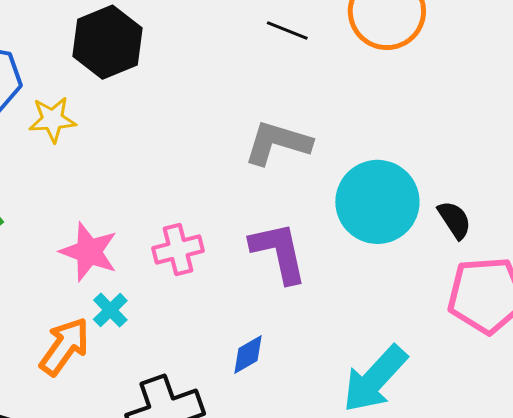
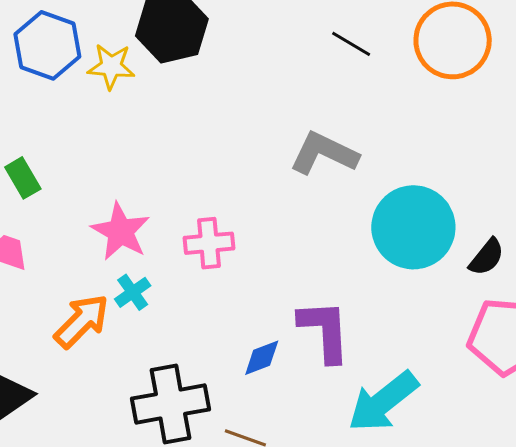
yellow star: (52, 120) -> (111, 66), moved
black semicircle: (454, 220) -> (487, 257), turned 63
purple L-shape: (279, 252) -> (325, 331), moved

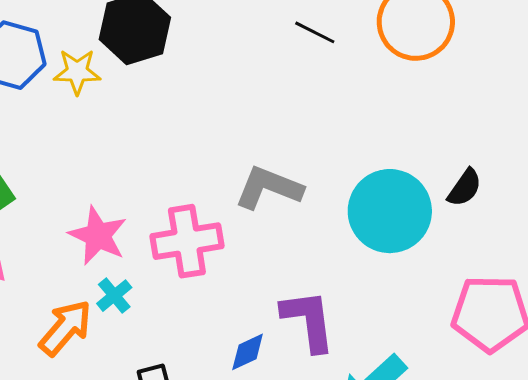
gray L-shape: (324, 153) -> (269, 188), moved
pink cross: (209, 243) -> (187, 241), size x1.4
black semicircle: (487, 257) -> (465, 188), moved

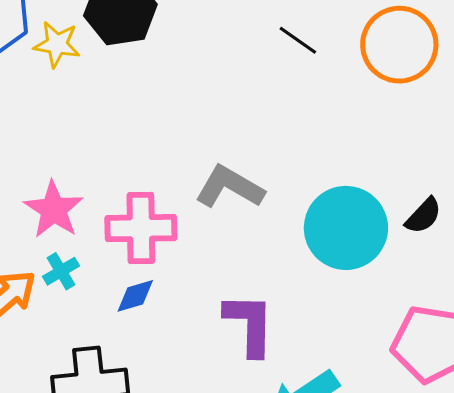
blue diamond: (248, 352) -> (135, 296), moved

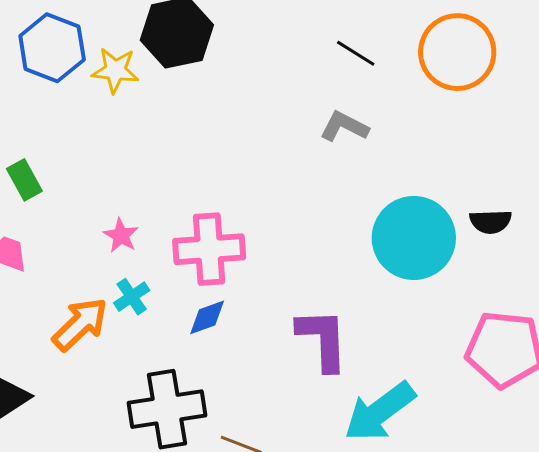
gray L-shape: (230, 187) -> (344, 127), moved, size x0.7
pink star: (54, 210) -> (121, 235), size x0.6
black semicircle: (423, 216) -> (491, 222), turned 48

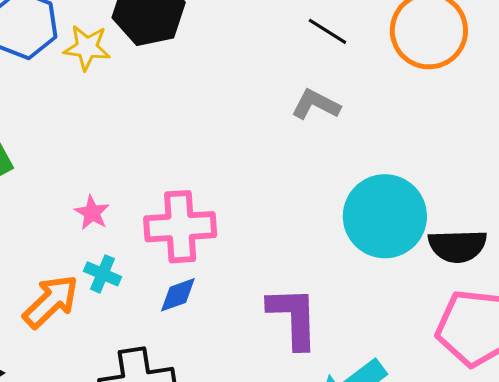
black semicircle: (491, 222) -> (457, 246), moved, size x1.4
cyan cross: (132, 297) -> (103, 274), turned -33

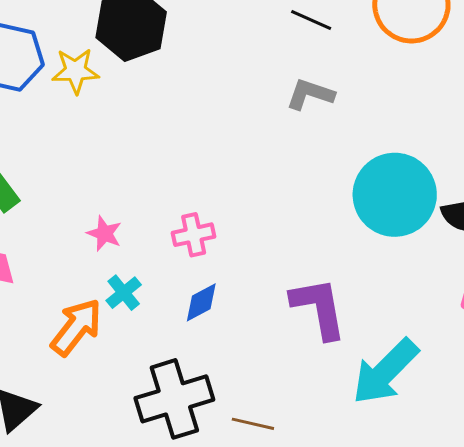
pink cross: (180, 227) -> (194, 235), size x0.6
cyan cross: (103, 274) -> (124, 293), turned 36

